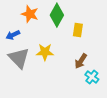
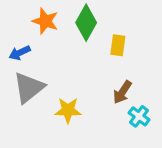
yellow star: (45, 52) -> (68, 110), moved
gray triangle: (19, 58) -> (29, 88), turned 35

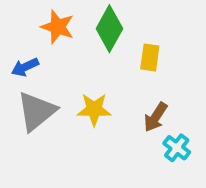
yellow star: (68, 110) -> (94, 109), moved

